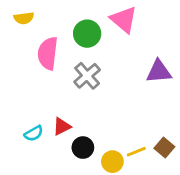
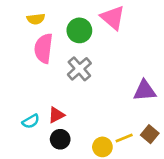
yellow semicircle: (24, 18) -> (36, 19), moved
purple triangle: (159, 72) -> (145, 91), moved
black circle: (83, 148) -> (60, 139), moved

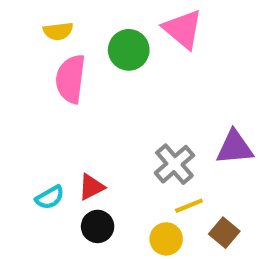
gray cross: (79, 69) -> (174, 164), moved
brown square: (150, 134) -> (224, 233), moved
yellow line: (124, 138) -> (189, 206), moved

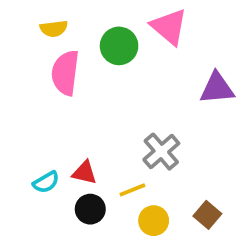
purple triangle: (235, 148) -> (217, 88), moved
red triangle: (91, 187) -> (84, 173), turned 40
yellow line: (189, 206) -> (132, 190), moved

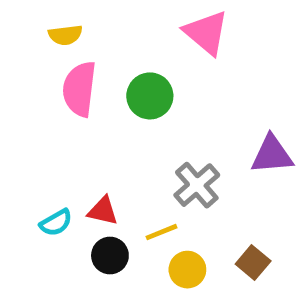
green circle: (119, 46) -> (150, 96), moved
purple triangle: (217, 88) -> (272, 155), moved

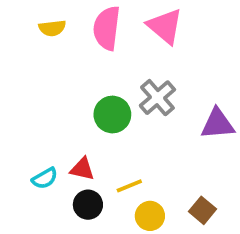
pink semicircle: (79, 89) -> (107, 28), moved
green circle: (150, 96) -> (112, 115), moved
gray cross: (197, 185) -> (157, 98), moved

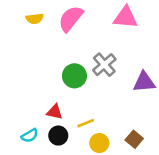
pink triangle: (165, 26) -> (125, 17), moved, turned -35
pink semicircle: (107, 28) -> (71, 19), turned 32
cyan semicircle: (45, 178) -> (30, 136), moved

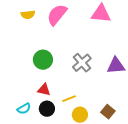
gray cross: (104, 65) -> (82, 63), moved
green circle: (74, 76) -> (43, 60), moved

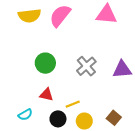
yellow semicircle: (28, 15) -> (29, 16), size x1.5
black circle: (47, 109) -> (58, 119), moved

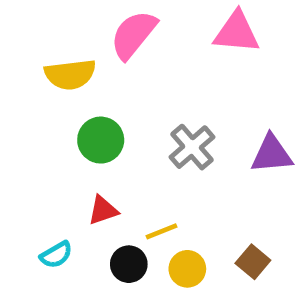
yellow semicircle: (29, 16) -> (70, 74), moved
red triangle: (46, 95) -> (103, 210), turned -32

